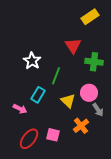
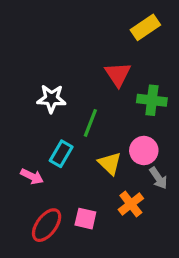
white star: (32, 61) -> (51, 99), turned -30

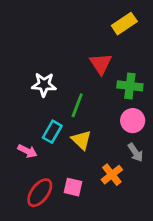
pink circle: (144, 151) -> (133, 121), moved
yellow triangle: (110, 163) -> (81, 140), moved

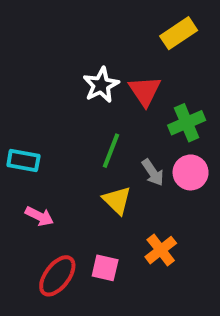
white star: (44, 85) -> (101, 85), moved, turned -30
green cross: (130, 86) -> (187, 123), turned -30
cyan rectangle: (52, 132) -> (23, 161), moved, turned 70
gray arrow: (135, 152) -> (153, 172), moved

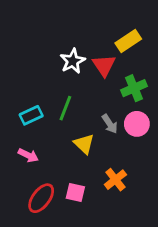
yellow rectangle: (179, 33) -> (128, 41), moved
green line: (111, 151) -> (65, 108), moved
cyan rectangle: (23, 161) -> (31, 115), moved, turned -35

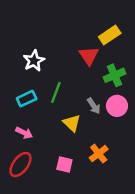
white star: (73, 61) -> (34, 61), moved
red ellipse: (41, 198) -> (20, 165), moved

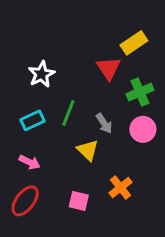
gray arrow: (94, 106) -> (104, 123), moved

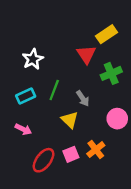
pink circle: (143, 129) -> (117, 119), moved
red ellipse: (25, 201) -> (44, 160), moved
pink square: (79, 201) -> (71, 154), moved, turned -35

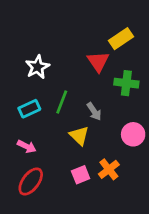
green cross: (111, 73) -> (126, 83), turned 30
red ellipse: (44, 160) -> (31, 181), moved

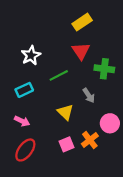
yellow rectangle: (121, 39) -> (82, 22), moved
green line: (62, 102) -> (59, 75), moved, turned 42
gray arrow: (94, 111) -> (89, 95), moved
pink circle: (133, 134) -> (110, 123), moved

